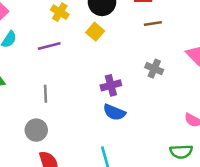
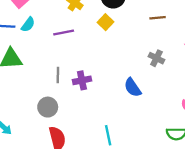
purple cross: (111, 85) -> (82, 80), moved
blue semicircle: (114, 112) -> (133, 88), moved, turned 30

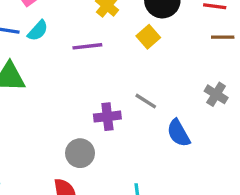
gray line: (58, 75) -> (146, 101), moved, turned -63
gray circle: (48, 107) -> (80, 153), moved

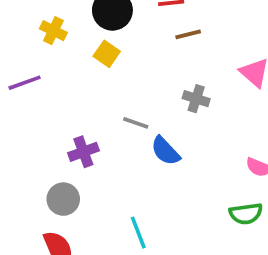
purple line: (87, 46) -> (25, 83), moved
gray line: (146, 101) -> (136, 123), moved

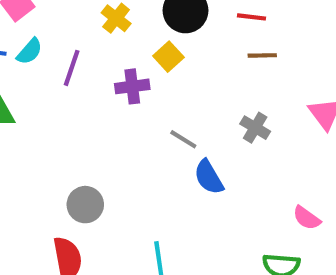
purple line: (25, 83) -> (72, 68), turned -64
purple cross: (83, 152) -> (132, 86), moved

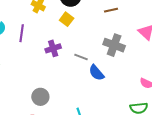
purple cross: (132, 86) -> (53, 48), moved
gray cross: (255, 128) -> (114, 45), size x1.5

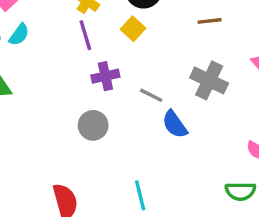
purple line: (22, 33) -> (85, 35), moved, turned -30
gray circle: (40, 97) -> (93, 125), moved

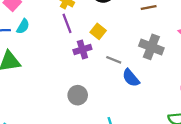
yellow square: (133, 29) -> (98, 31), moved
gray circle: (93, 125) -> (78, 95), moved

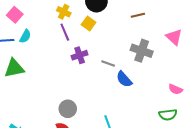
yellow square: (98, 31) -> (89, 23), moved
gray circle: (78, 95) -> (68, 109), moved

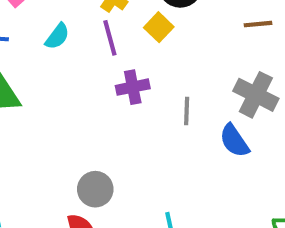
cyan semicircle: (25, 36) -> (57, 36), moved
gray line: (108, 63) -> (187, 111), turned 64
blue semicircle: (124, 79) -> (234, 141), moved

